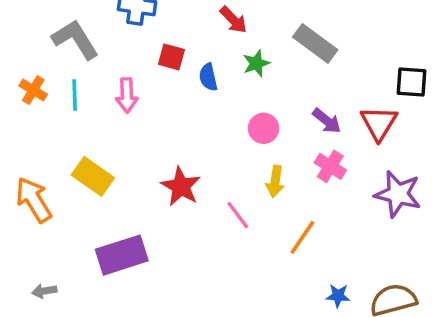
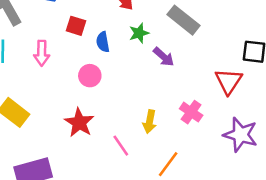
purple arrow: (327, 121) -> (164, 57), moved
pink circle: (264, 128) -> (90, 76), moved

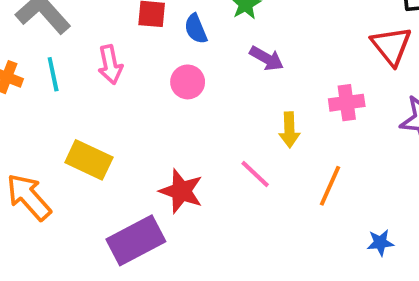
purple arrow: (164, 57) -> (267, 58), moved
pink cross: (191, 112) -> (347, 103), turned -30
red star: (79, 123) -> (181, 191), moved

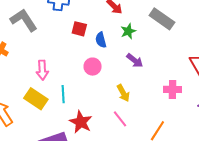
pink arrow: (110, 65) -> (42, 70), moved
cyan line: (53, 74) -> (63, 94), moved
yellow arrow: (289, 130) -> (123, 93), moved, turned -36

